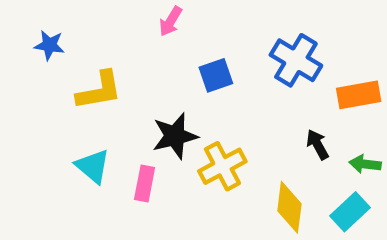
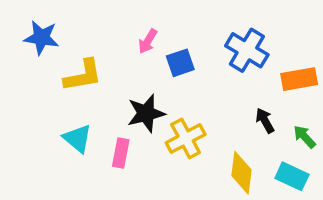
pink arrow: (171, 21) -> (148, 41), moved
blue star: (49, 45) -> (41, 38), size x1.4
green arrow: (365, 164) -> (305, 137), turned 40
cyan rectangle: (350, 212) -> (292, 176), turned 68

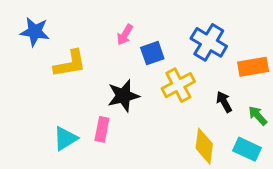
cyan triangle: (77, 139) -> (65, 139), moved, turned 48
yellow cross: (186, 139) -> (178, 85), moved

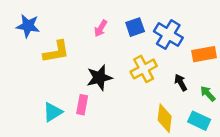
blue square: (152, 53) -> (135, 27), moved

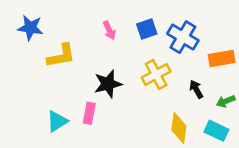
pink arrow: (101, 28) -> (109, 30), turned -56
green arrow: (208, 94) -> (226, 101), turned -70

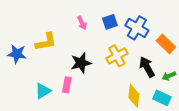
blue star: (30, 28) -> (17, 54), moved
orange rectangle: (222, 58) -> (166, 44), turned 54
black arrow: (196, 89) -> (147, 67), size x1.5

